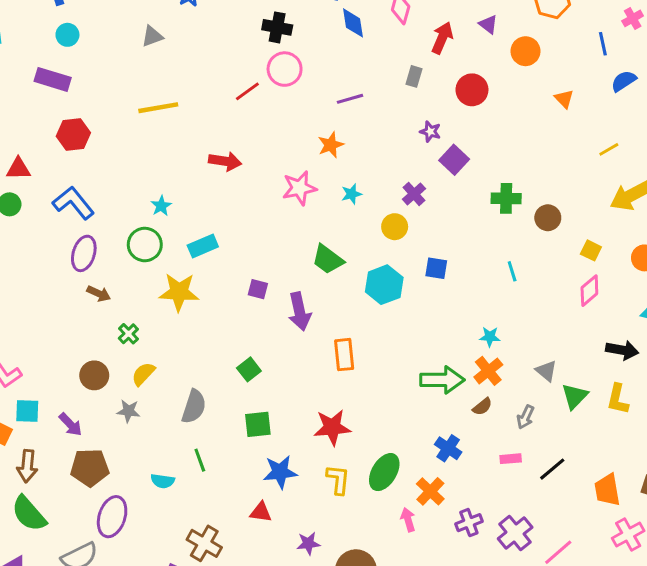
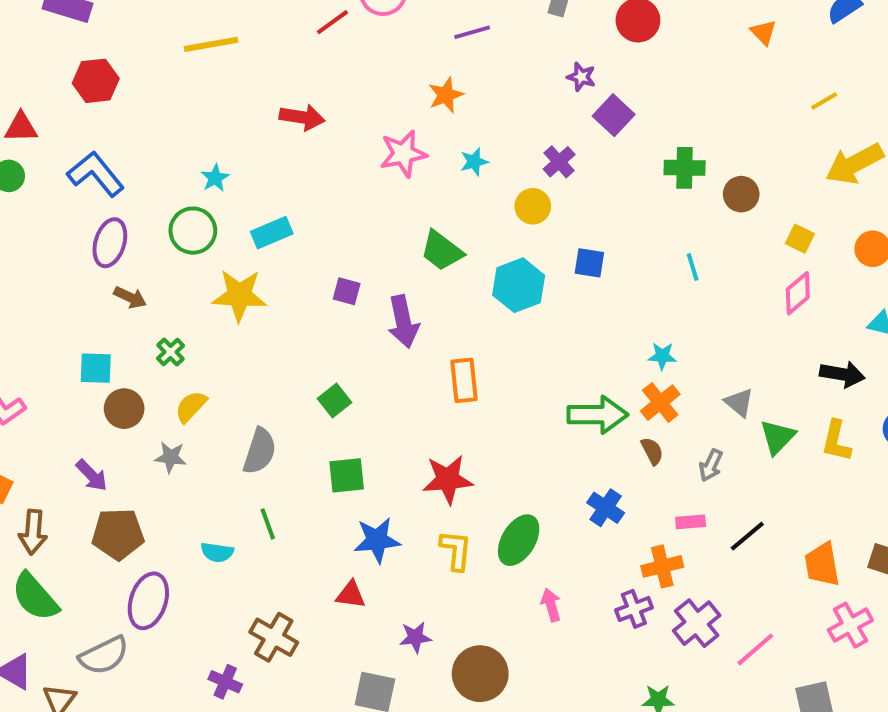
brown semicircle: (482, 407) -> (652, 451), turned -78
cyan square: (27, 411) -> (96, 368), moved
orange cross: (430, 491) -> (662, 566), moved, turned 32

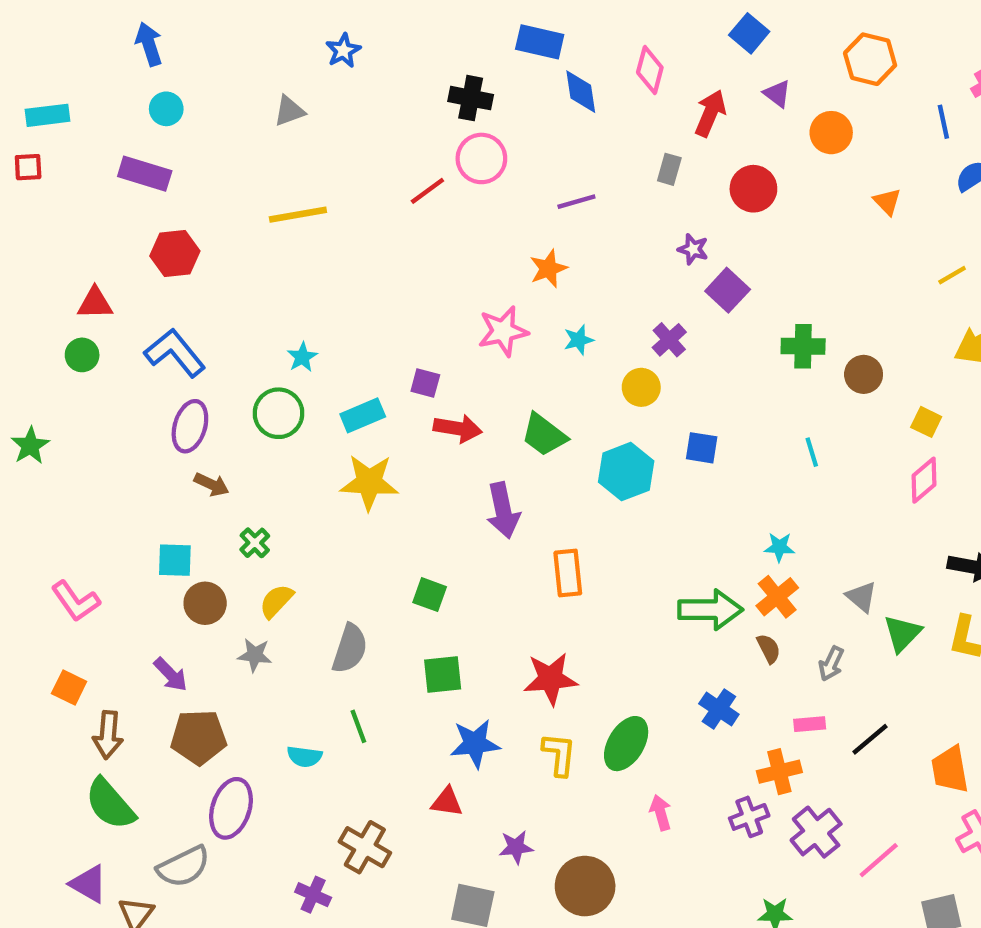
red arrow: (302, 117) -> (458, 428), moved
purple square: (347, 291) -> (425, 383), moved
yellow star: (239, 295) -> (369, 482), moved
green square: (334, 401) -> (430, 595), turned -32

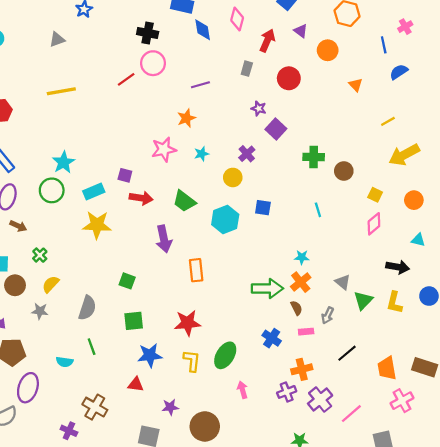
cyan star: (302, 357) -> (64, 162), size x1.5
pink rectangle: (810, 724) -> (306, 332), moved

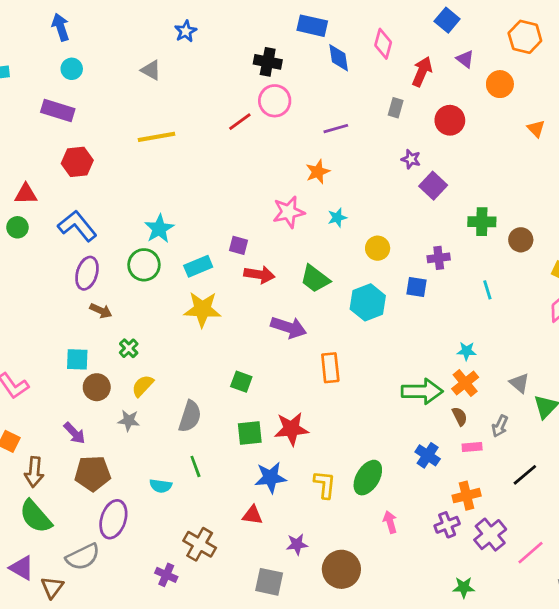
gray triangle: (57, 39) -> (151, 70), turned 49
purple cross: (247, 154) -> (439, 258), moved, turned 35
purple arrow: (164, 239) -> (289, 327), turned -60
red star: (187, 323) -> (291, 429), moved

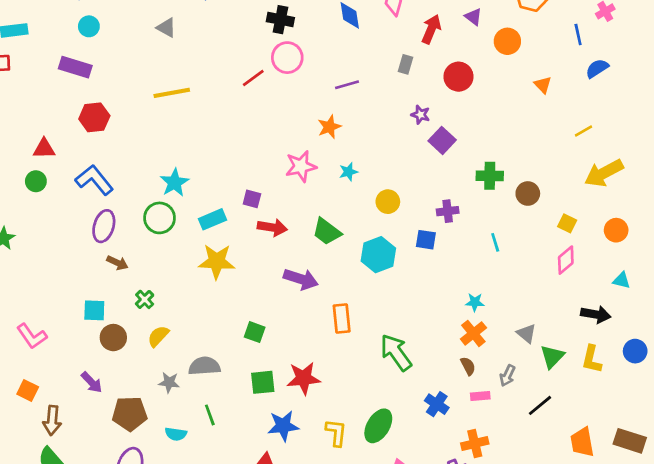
green arrow: (422, 391) -> (396, 352), moved, turned -126
gray semicircle: (190, 416) -> (204, 366), turned -112
gray star: (129, 421) -> (169, 382), moved
brown pentagon: (93, 473) -> (130, 414), moved
black line: (525, 475) -> (540, 405), moved

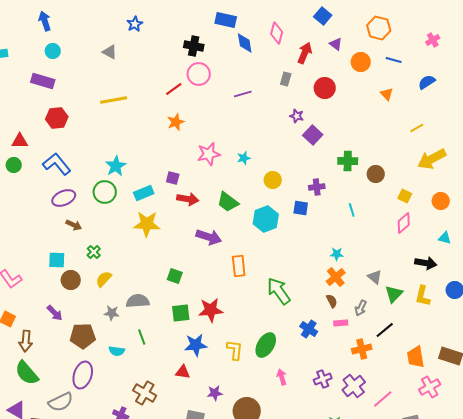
blue line: (578, 34) -> (394, 60), moved, turned -63
orange star: (329, 127) -> (176, 122), moved
purple ellipse: (104, 226) -> (64, 198), turned 50
orange cross: (475, 444) -> (362, 349), moved

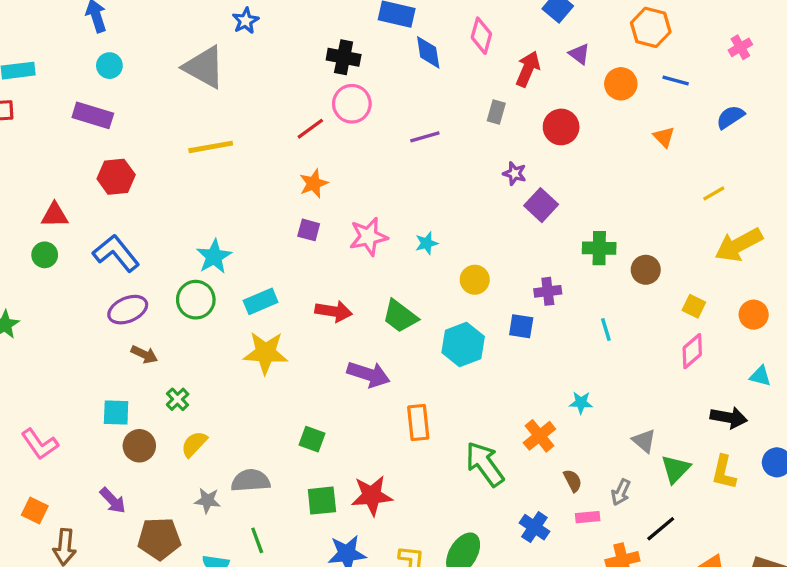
gray triangle: (110, 52) -> (204, 67), size x1.8
purple square: (173, 178) -> (309, 230), moved
orange cross: (336, 277) -> (539, 436), moved

